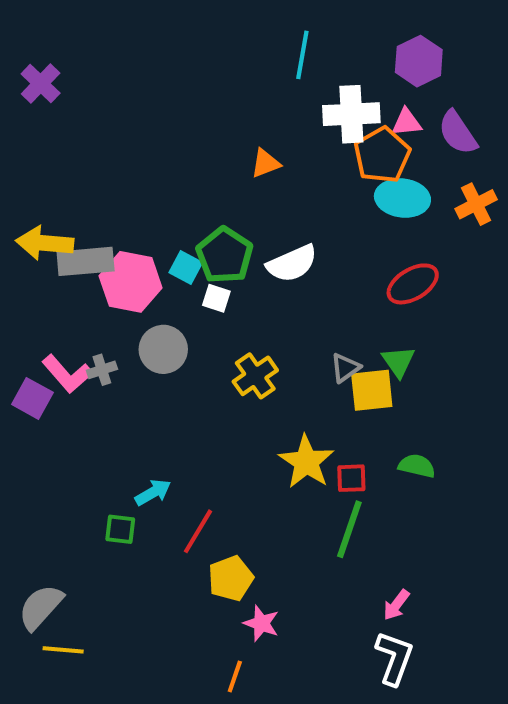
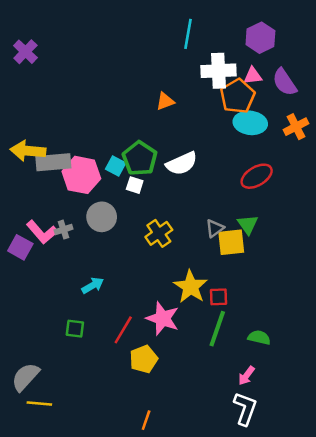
green semicircle: (417, 466) -> (259, 338), moved
cyan arrow: (153, 492) -> (93, 285), moved
pink star: (261, 623) -> (163, 318), moved, size x1.5

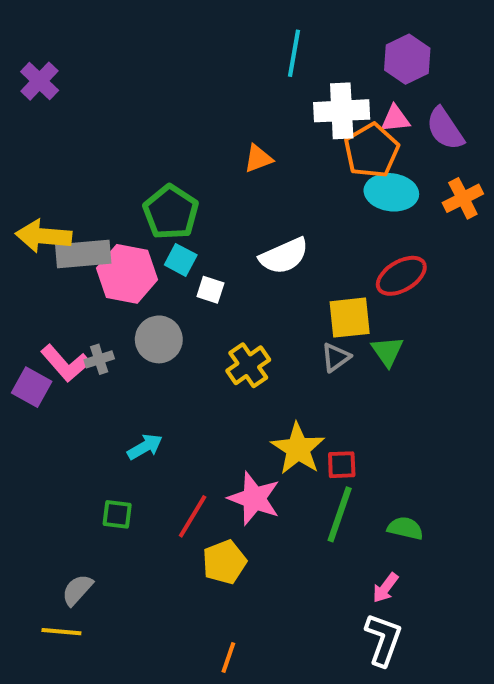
green pentagon: (140, 158) -> (171, 212), moved
yellow square: (231, 242) -> (350, 318), moved
gray semicircle: (25, 377) -> (77, 590), moved, size x0.7

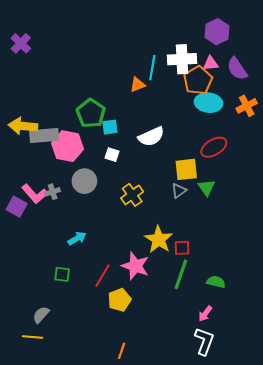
cyan line: (294, 53) -> (152, 68), moved
cyan square: (181, 260) -> (110, 127), moved, turned -35

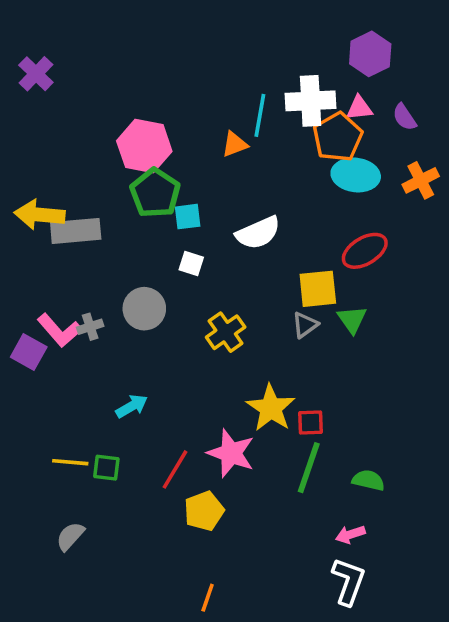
purple semicircle: (237, 69) -> (404, 117), size x0.7
pink hexagon: (67, 146) -> (144, 146), moved
pink arrow: (205, 314) -> (350, 534), turned 35
yellow line: (32, 337) -> (70, 462), moved

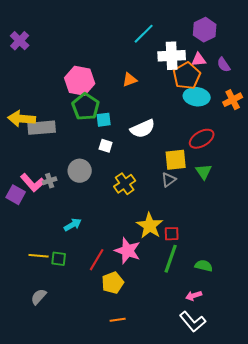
cyan line: (260, 115) -> (144, 34), moved, turned 35
green triangle: (352, 319) -> (204, 172), moved
white L-shape: (348, 581) -> (193, 322), turned 120
orange line: (208, 598) -> (118, 320), moved, turned 63

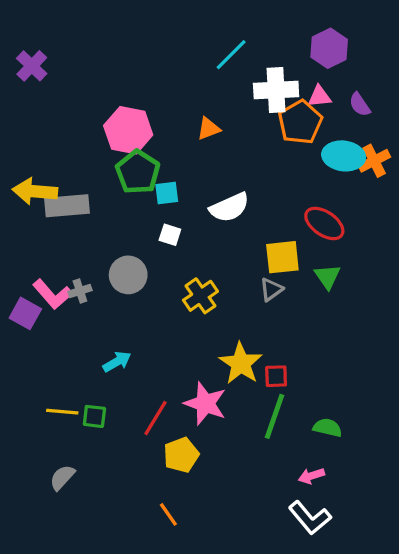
cyan ellipse: (197, 97) -> (344, 156), moved
red ellipse: (202, 139) -> (324, 223), turned 65
orange line: (118, 320) -> (168, 514), moved, turned 63

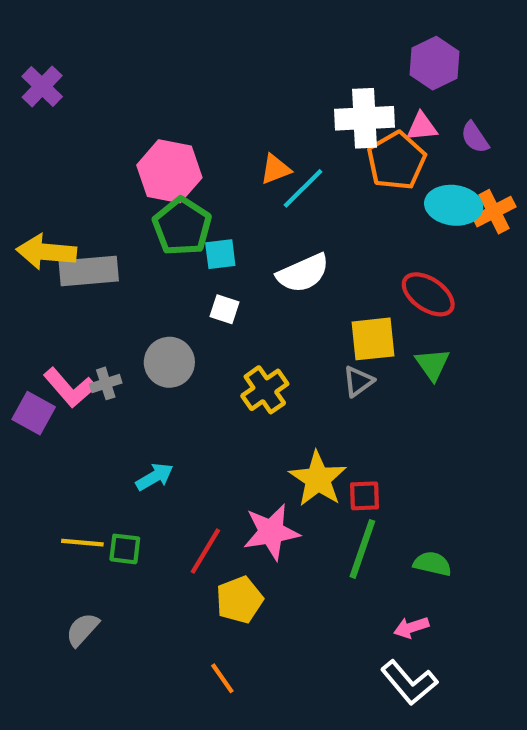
cyan line: (231, 55) -> (303, 188), moved
pink star: (205, 404) -> (271, 532), turned -30

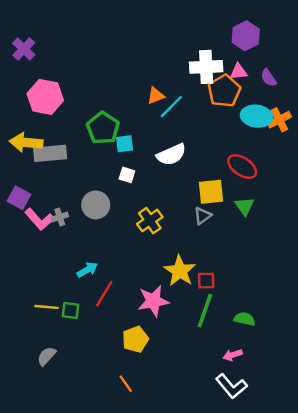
pink hexagon: (169, 171) -> (45, 97), moved
purple square: (34, 413) -> (19, 198), moved
red line: (205, 551) -> (104, 294), moved

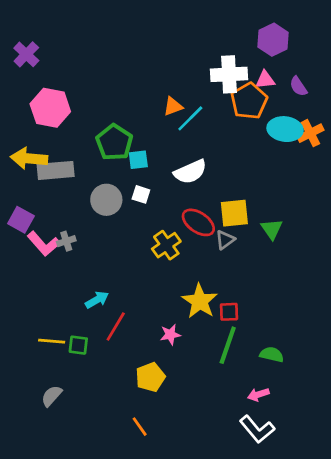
red ellipse: (242, 167) -> (198, 222), moved
gray circle: (96, 205) -> (106, 200), moved
pink star: (153, 301) -> (170, 334), size x0.6

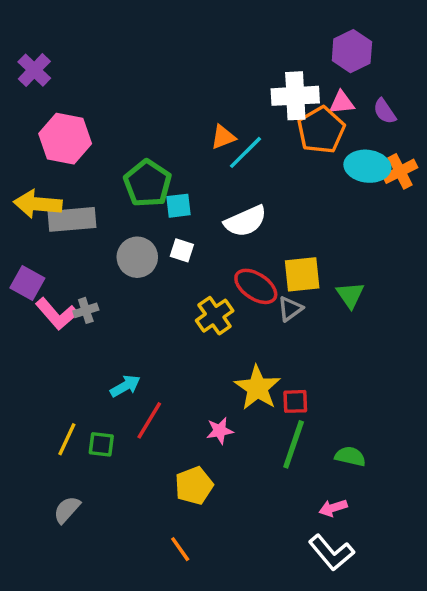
yellow line: (52, 341) -> (67, 439), turned -70

